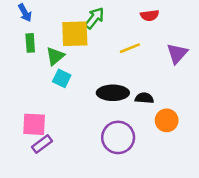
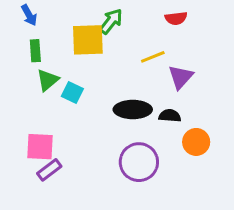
purple triangle: (177, 53) -> (181, 77), moved
green triangle: (55, 56) -> (48, 80), moved

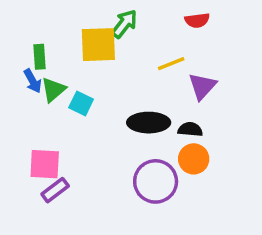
blue arrow: (29, 15) -> (33, 81), moved
orange circle: (196, 142) -> (194, 159), moved

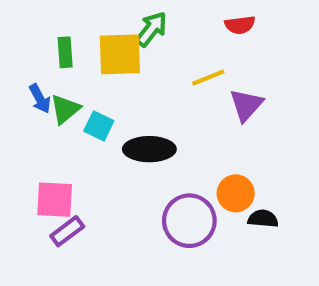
green rectangle: (40, 57) -> (65, 52), moved
black ellipse: (149, 123) -> (149, 149), moved
black semicircle: (190, 129) -> (263, 219), moved

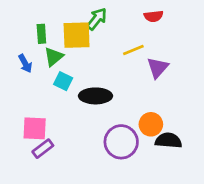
green triangle: (65, 109) -> (54, 57), moved
black semicircle: (263, 219) -> (168, 141), size x1.4

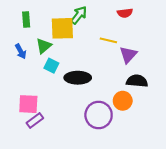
green rectangle: (41, 34) -> (26, 20), moved
yellow line: (133, 50) -> (108, 40), turned 35
black semicircle: (168, 141) -> (137, 81), moved

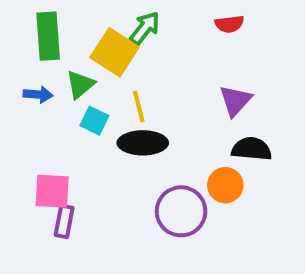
green rectangle: (26, 20) -> (48, 36), size x1.6
yellow square: (62, 28) -> (115, 52), turned 35
yellow line: (108, 40) -> (139, 107), moved, turned 63
blue arrow: (21, 51) -> (38, 95), turned -56
purple rectangle: (35, 120) -> (64, 221), turned -42

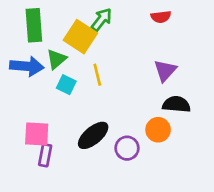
blue arrow: (38, 95) -> (27, 66), size x1.6
black ellipse: (143, 143) -> (93, 135), moved, turned -40
purple circle: (181, 211) -> (127, 148), size x0.7

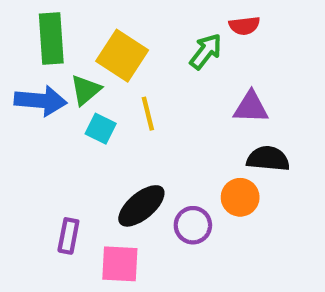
green arrow: (102, 20) -> (206, 51), moved
purple triangle: (165, 70) -> (251, 107), turned 50
pink square: (37, 134) -> (120, 264), moved

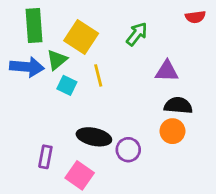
red semicircle: (244, 26) -> (195, 17), moved
orange circle: (240, 197) -> (172, 131), moved
black ellipse: (141, 206) -> (94, 137), turned 52
pink square: (120, 264) -> (80, 175), turned 32

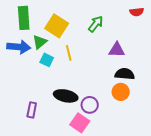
pink square: (80, 175) -> (80, 123), moved

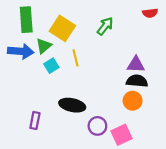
purple triangle: (117, 50) -> (136, 65), moved
cyan square: (47, 60) -> (51, 66), turned 32
purple circle: (90, 105) -> (97, 126), moved
pink square: (80, 123) -> (122, 135), moved, turned 30

